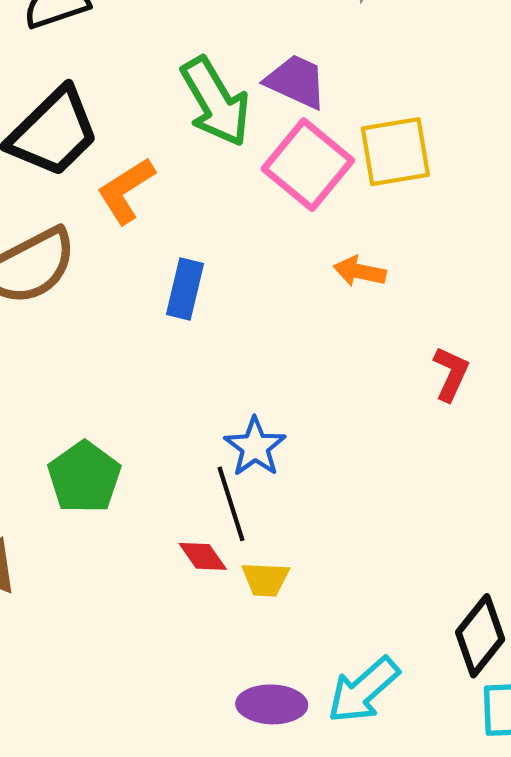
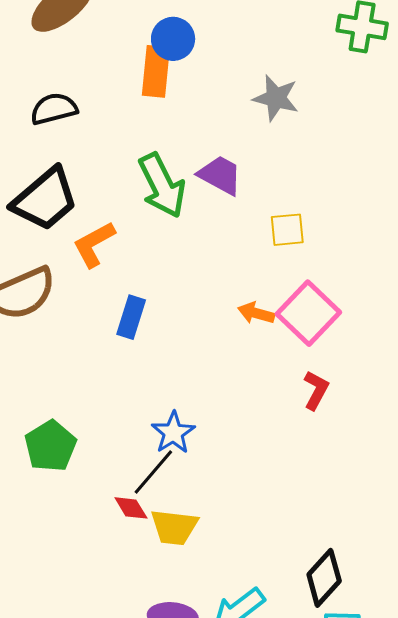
yellow square: (395, 152) -> (287, 230), size x0.7
pink square: (308, 165) -> (308, 313), moved
black line: (231, 504) -> (153, 472), turned 54
yellow trapezoid: (265, 579) -> (174, 527), size x1.4

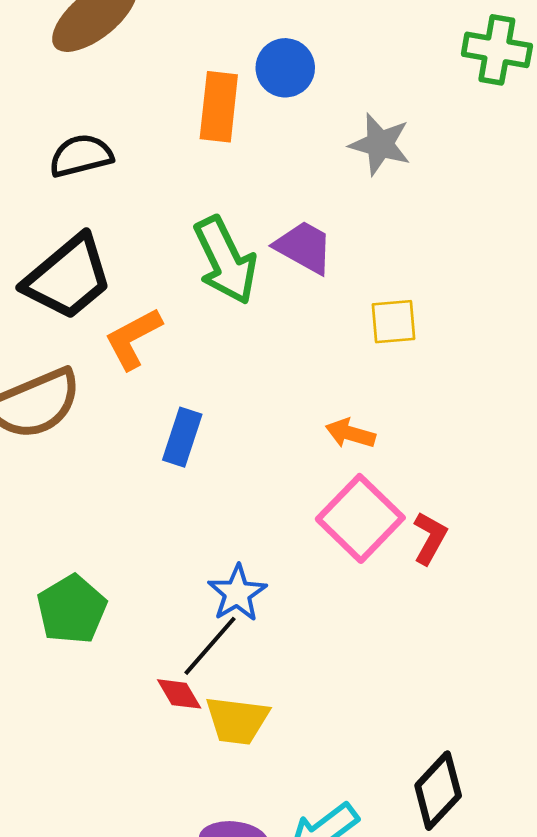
blue circle: (173, 39) -> (285, 68), moved
pink square: (308, 313) -> (360, 518), moved

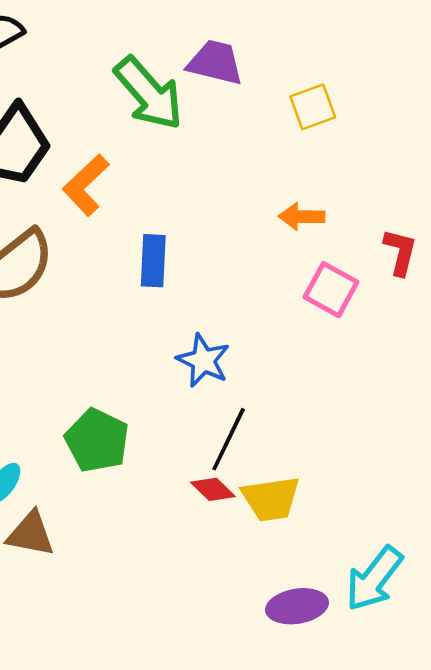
pink square: (360, 518) -> (331, 290), size x0.7
red L-shape: (430, 538) -> (400, 252), moved
blue star: (237, 593) -> (203, 360), moved

